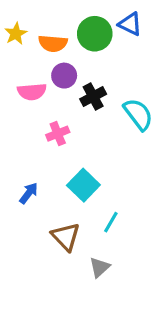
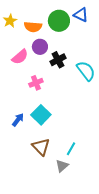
pink semicircle: (32, 92) -> (20, 57), turned -36
cyan square: (83, 185) -> (41, 115), moved
cyan line: (111, 222) -> (71, 149), moved

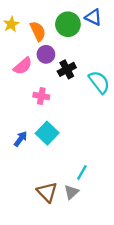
orange semicircle: (33, 27) -> (38, 31), turned -120
pink cross: (36, 83) -> (41, 96), turned 32
brown triangle: (41, 147) -> (47, 192), moved

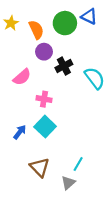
pink semicircle: (23, 66) -> (22, 77), moved
pink cross: (41, 96) -> (44, 99), moved
brown triangle: (47, 192) -> (40, 167), moved

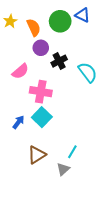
pink cross: (44, 99) -> (41, 92), size x1.5
brown triangle: (40, 167) -> (37, 155), turned 42

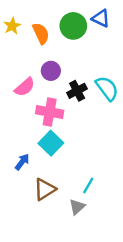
purple circle: (41, 48) -> (51, 71), moved
black cross: (59, 61) -> (77, 91), moved
blue arrow: (18, 122) -> (22, 162), moved

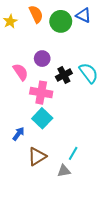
orange semicircle: (41, 33) -> (36, 14), moved
pink semicircle: (25, 87) -> (21, 72), turned -84
gray triangle: (77, 207) -> (64, 171), turned 32

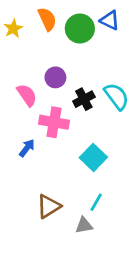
cyan square: (42, 118) -> (93, 157), moved
blue arrow: (18, 134) -> (27, 148), moved

